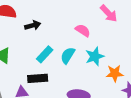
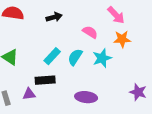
black arrow: (33, 25) -> (54, 17), moved
orange star: (115, 73) -> (122, 39), moved

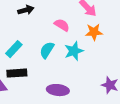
cyan rectangle: (52, 56) -> (14, 49), moved

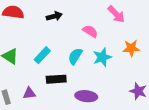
orange star: (94, 32) -> (131, 48), moved
black rectangle: (17, 73) -> (56, 79), moved

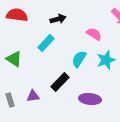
cyan rectangle: (42, 55) -> (46, 43), moved
black rectangle: (56, 79) -> (60, 82), turned -42

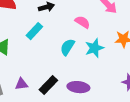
black rectangle: (60, 82) -> (48, 85), moved

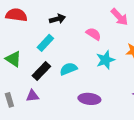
cyan semicircle: (67, 47) -> (68, 69), moved, turned 36
black rectangle: (48, 85) -> (41, 71), moved

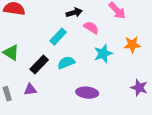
black arrow: (57, 19) -> (74, 13), moved
cyan rectangle: (45, 43) -> (58, 37), moved

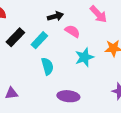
cyan semicircle: (66, 63) -> (47, 66), turned 96
black rectangle: (39, 65) -> (15, 37), moved

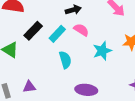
pink semicircle: (72, 31) -> (81, 30), moved

